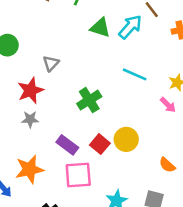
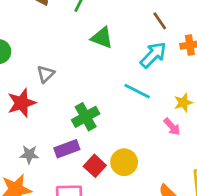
cyan arrow: (130, 27) -> (153, 55), moved
gray star: (30, 119) -> (29, 155), moved
purple rectangle: (67, 145) -> (67, 149), moved, turned -60

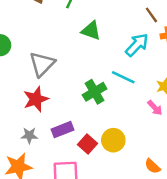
brown line: (160, 21) -> (151, 15), moved
gray triangle: (46, 74) -> (42, 64), size x1.6
red star: (22, 103) -> (36, 99), moved
green cross: (86, 117) -> (95, 92), moved

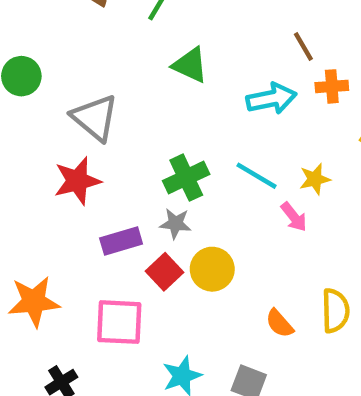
cyan arrow: (137, 45) -> (271, 99), turned 30
gray triangle: (42, 64) -> (95, 118), turned -40
cyan line: (123, 77) -> (256, 176), moved
gray star: (29, 135) -> (175, 224), moved

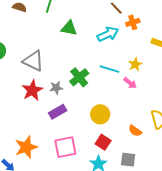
gray star: (175, 224) -> (56, 88), moved
red square: (164, 272) -> (103, 142), moved

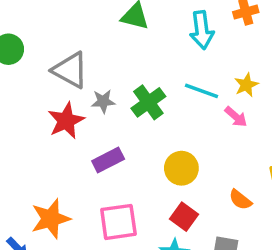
cyan arrow: (108, 34) -> (202, 30), turned 105
gray star: (56, 88) -> (103, 101), moved

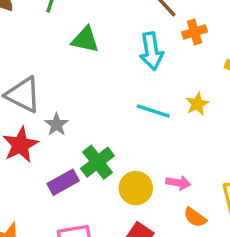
gray star: (103, 101) -> (56, 124), turned -30
green cross: (148, 102) -> (97, 162), moved
pink arrow: (236, 117) -> (178, 183), moved, turned -30

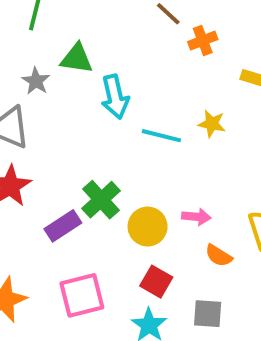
cyan arrow: (151, 51) -> (115, 97), moved
yellow star: (197, 104) -> (212, 124), turned -30
gray star: (56, 124) -> (36, 81), moved

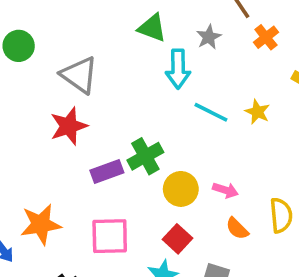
orange cross: (203, 41) -> (266, 37), turned -30
gray star: (36, 81) -> (209, 37), moved

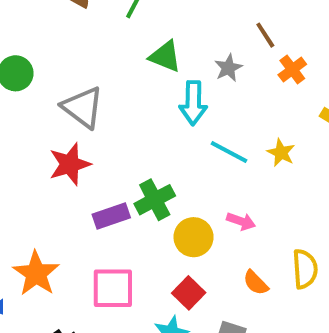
pink arrow: (225, 190) -> (241, 221), moved
orange star: (41, 224) -> (36, 273), turned -30

